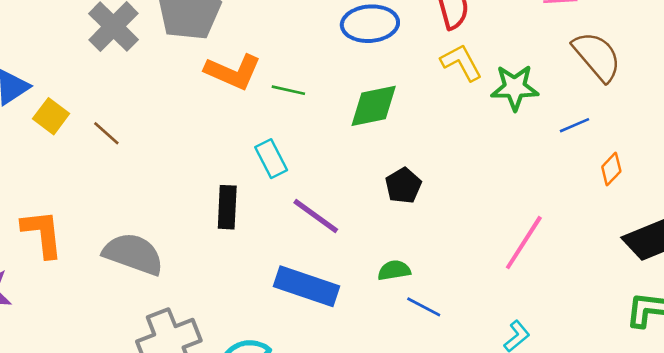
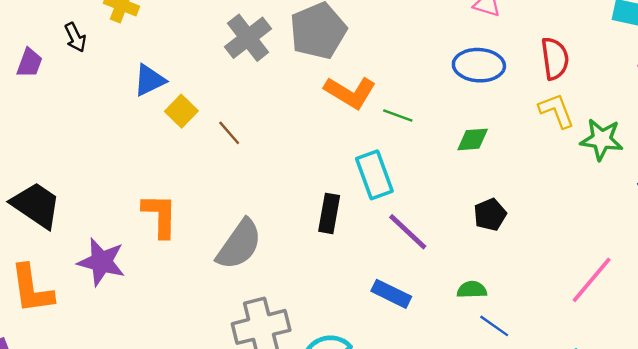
green diamond: (374, 106) -> (473, 139), size x0.7
cyan rectangle: (271, 159) -> (374, 175), size x1.4
gray semicircle: (133, 254) -> (239, 244), turned 98
blue rectangle: (307, 286) -> (391, 294), size x0.7

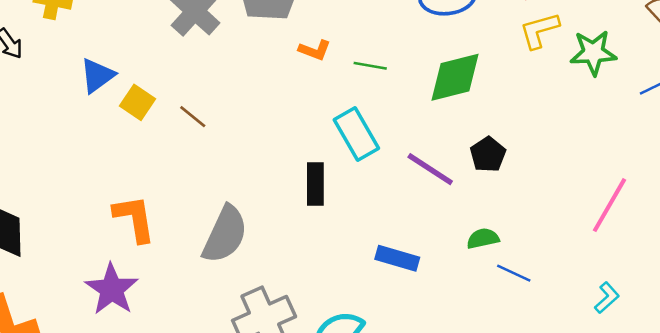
orange L-shape: (350, 92) -> (315, 50), size x0.6
yellow L-shape: (556, 111) -> (539, 30), turned -75
green diamond: (473, 139) -> (455, 77), size x1.6
purple line: (408, 232) -> (430, 169), moved
purple star: (101, 262) -> (112, 289), moved, turned 30

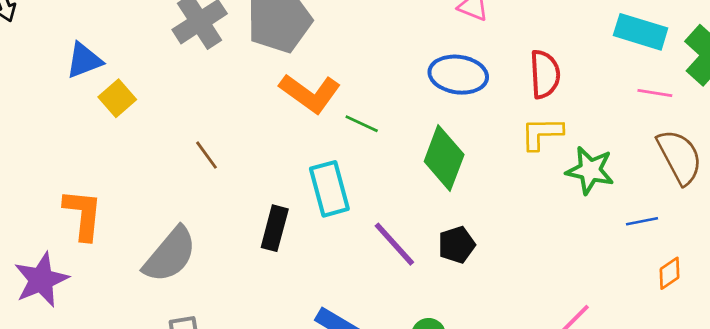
orange L-shape: (315, 50) -> (310, 93), size x1.8
green diamond: (455, 77) -> (444, 158), turned -70
brown line: (193, 117) -> (206, 155), moved

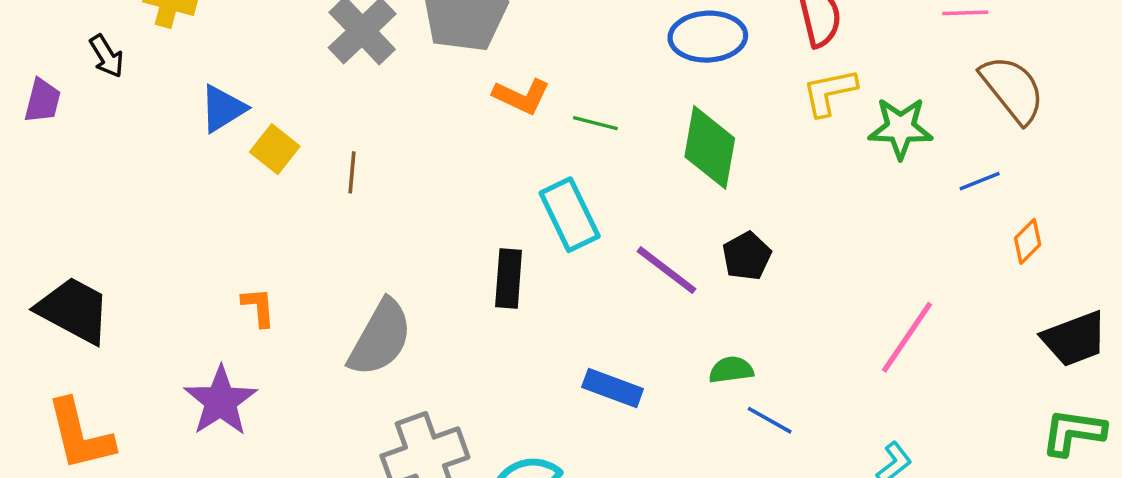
orange L-shape: (310, 93) -> (521, 96), size x0.7
brown line: (206, 155) -> (352, 172), moved, turned 52
orange L-shape: (83, 214) -> (258, 307), size x0.6

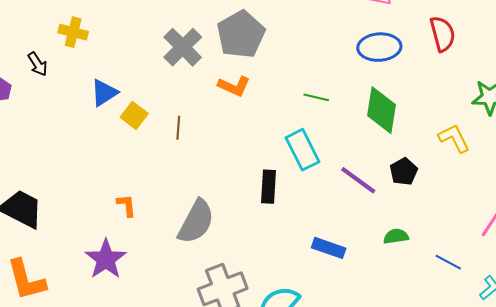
yellow L-shape: (829, 92) -> (454, 138), moved, turned 76
orange L-shape: (521, 96) -> (234, 86), moved
blue line: (770, 420) -> (448, 262), moved

